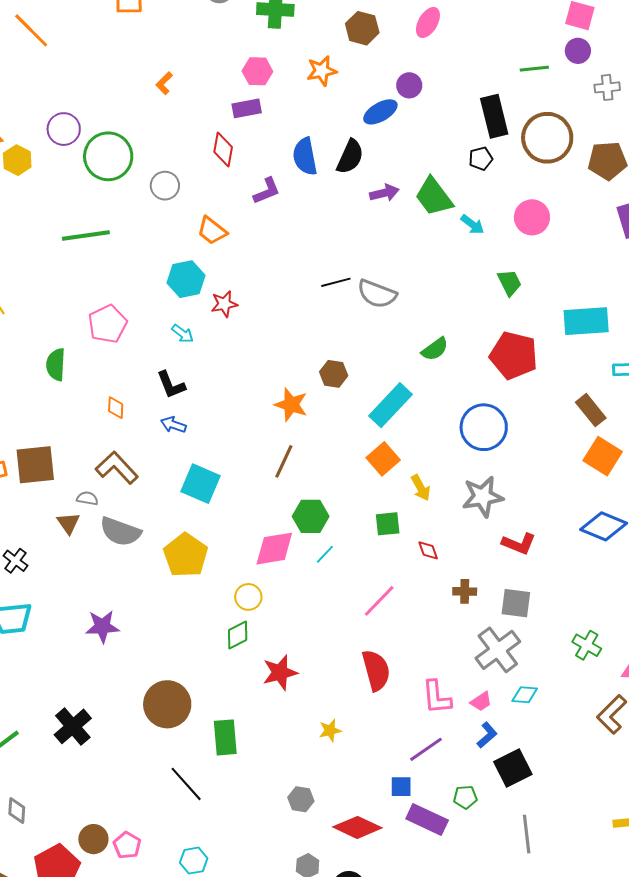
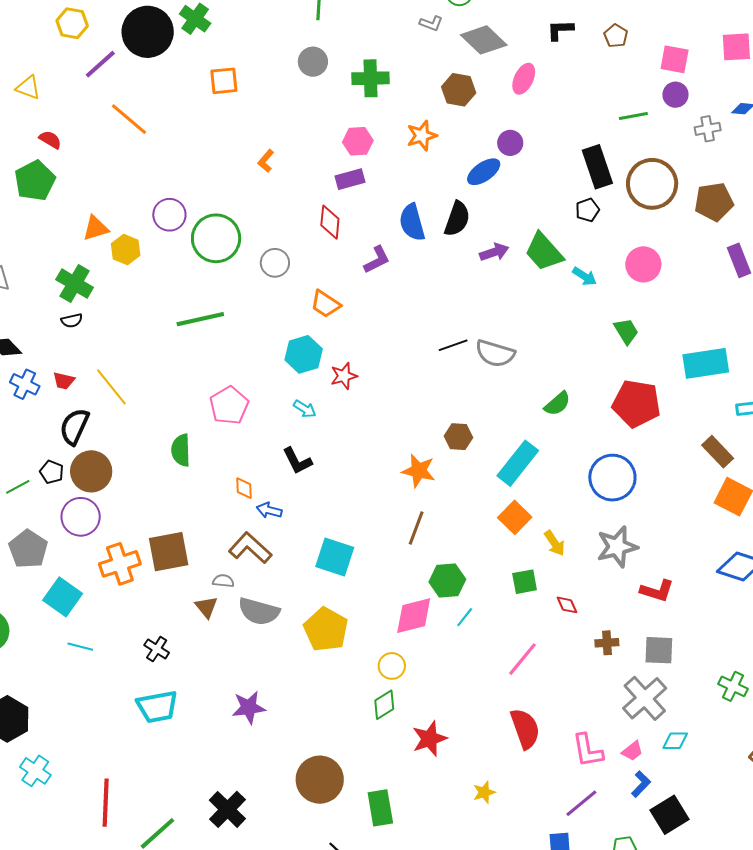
blue arrow: (173, 425) -> (269, 510), moved

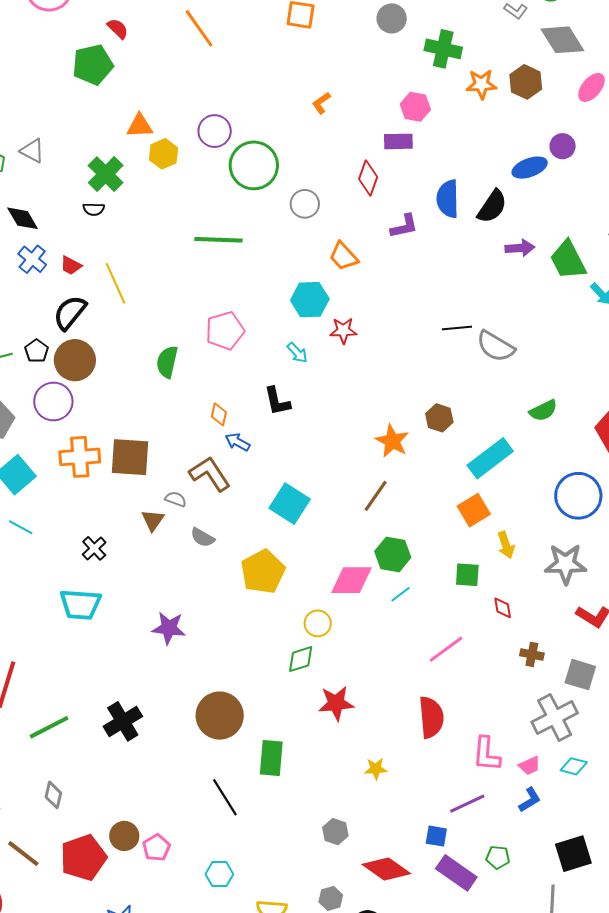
orange star: (422, 136) -> (481, 84), moved
gray semicircle: (259, 611) -> (203, 537), size x0.6
black square: (670, 815) -> (573, 854), moved

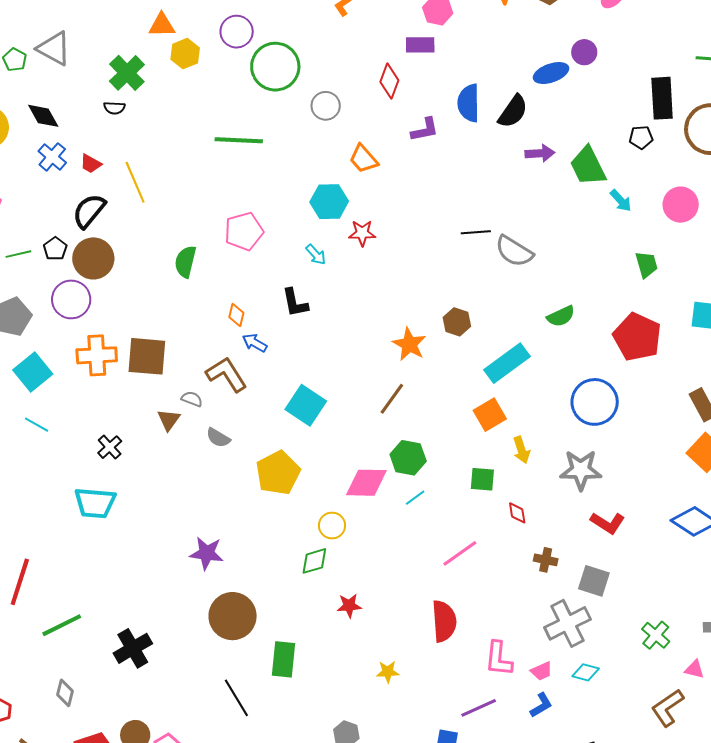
gray triangle: (32, 151) -> (54, 49), size x1.4
purple star: (169, 628) -> (207, 553), moved
red star: (336, 703) -> (349, 606), size x0.7
black cross: (123, 721) -> (133, 648), moved

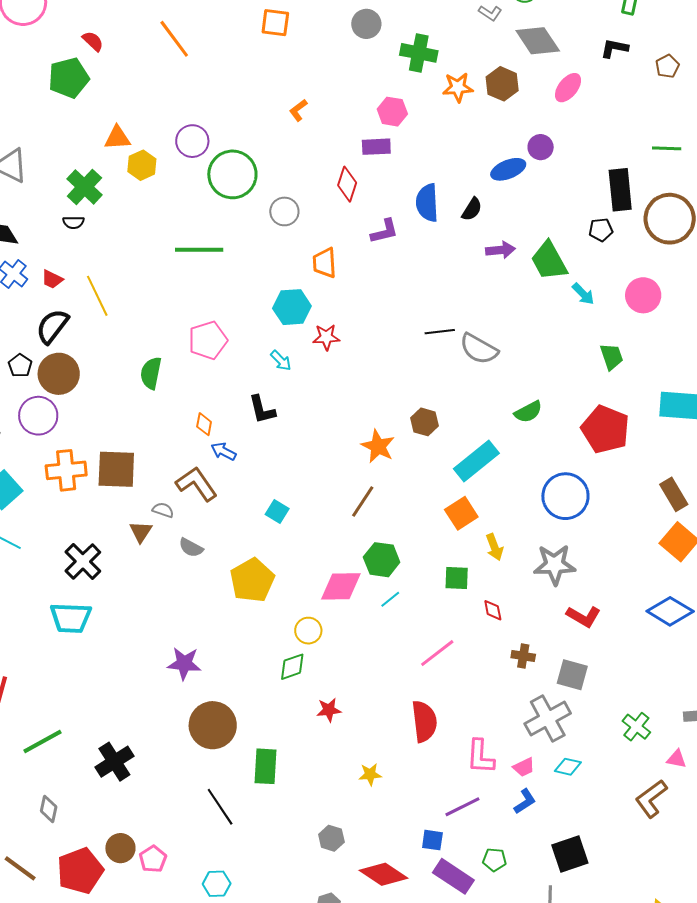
black semicircle: (513, 111) -> (472, 209), size x0.7
orange trapezoid: (364, 159) -> (325, 263), turned 40
cyan square: (306, 405) -> (277, 512), size x0.6
black cross: (110, 447) -> (83, 561), size x1.5

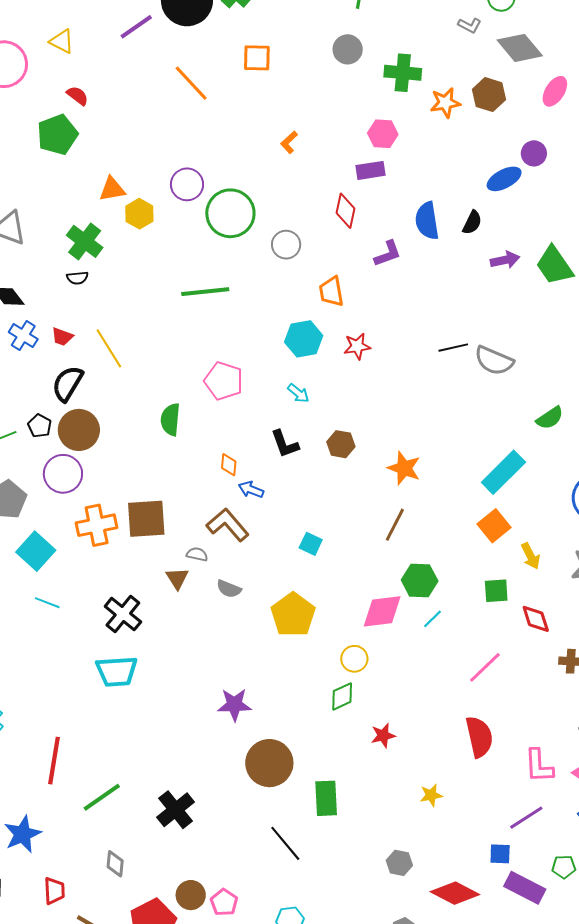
orange line: (174, 39) -> (191, 83), moved
red star: (326, 337) -> (357, 346), moved
pink pentagon: (208, 340) -> (224, 381), turned -30
brown hexagon: (425, 422) -> (341, 444), moved
red diamond: (493, 610) -> (536, 619), size x1.4

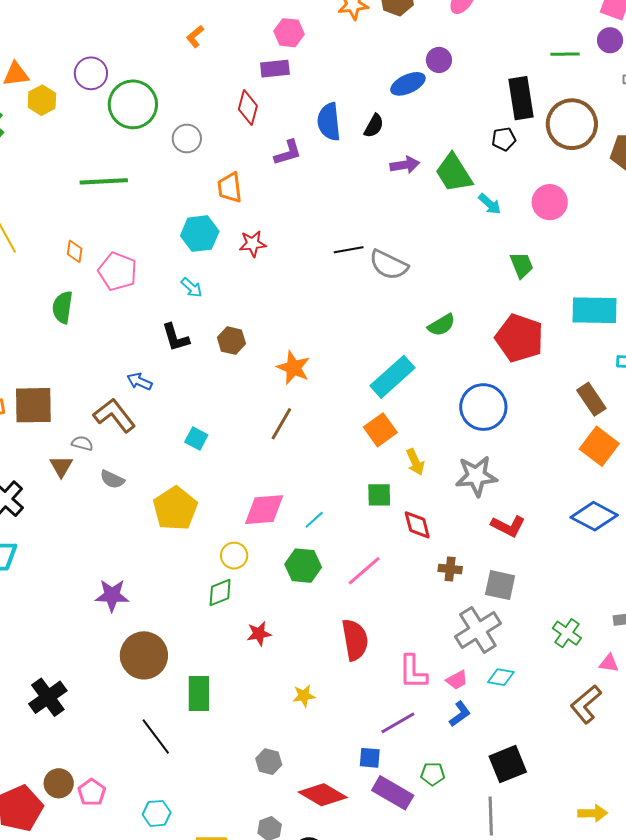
orange diamond: (229, 465) -> (75, 251), moved
green hexagon: (420, 580) -> (303, 566), moved

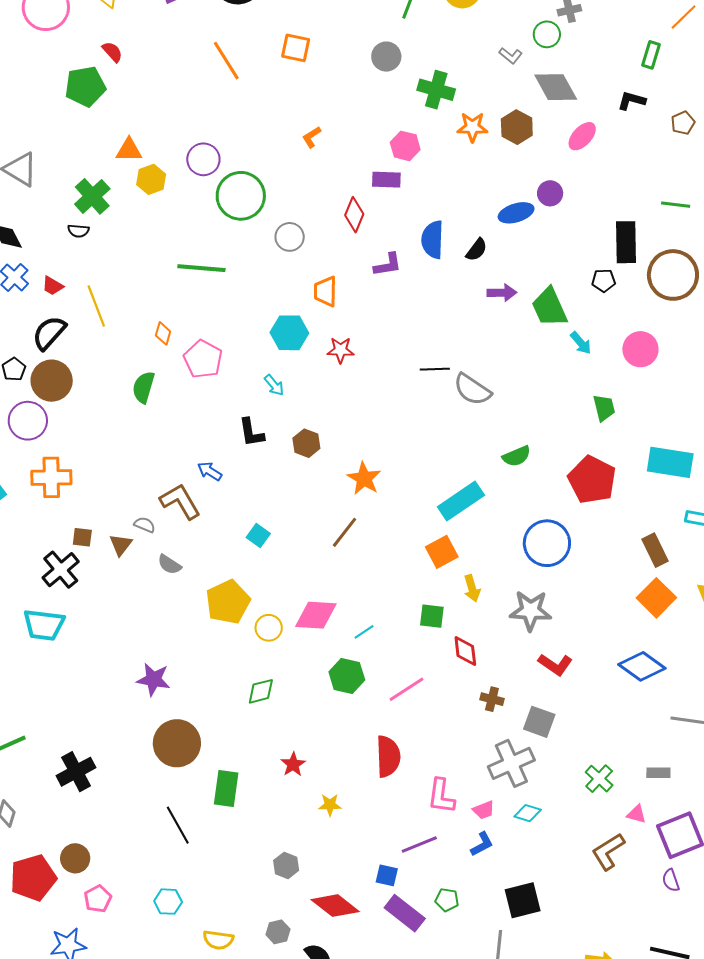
brown square: (33, 405) -> (82, 537), moved, size x0.5
yellow circle: (234, 556) -> (269, 628), moved
red star: (259, 634) -> (293, 764), moved, turned -30
pink pentagon: (92, 792) -> (98, 899), moved

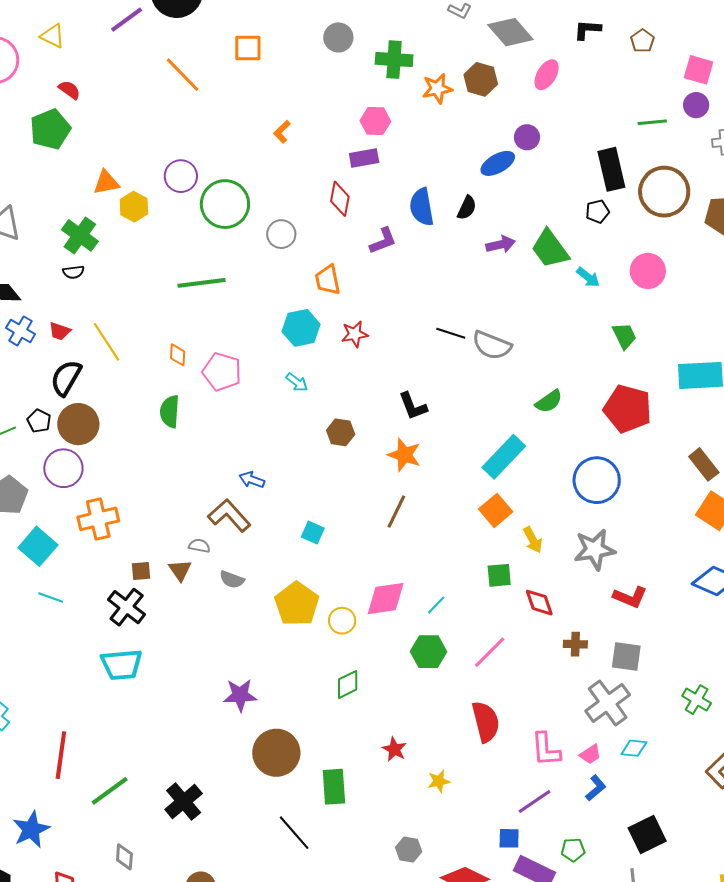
black line: (435, 369) -> (451, 333), turned 32
black L-shape: (251, 433) -> (413, 406), moved

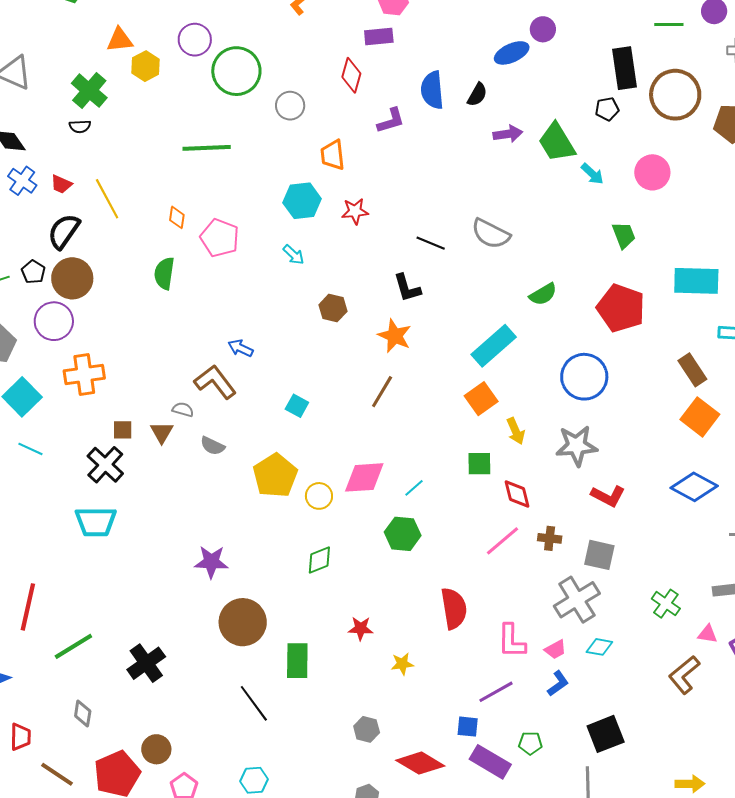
black line: (451, 333) -> (431, 243), moved
pink line: (490, 652) -> (503, 541), moved
red star: (394, 749) -> (361, 628), turned -30

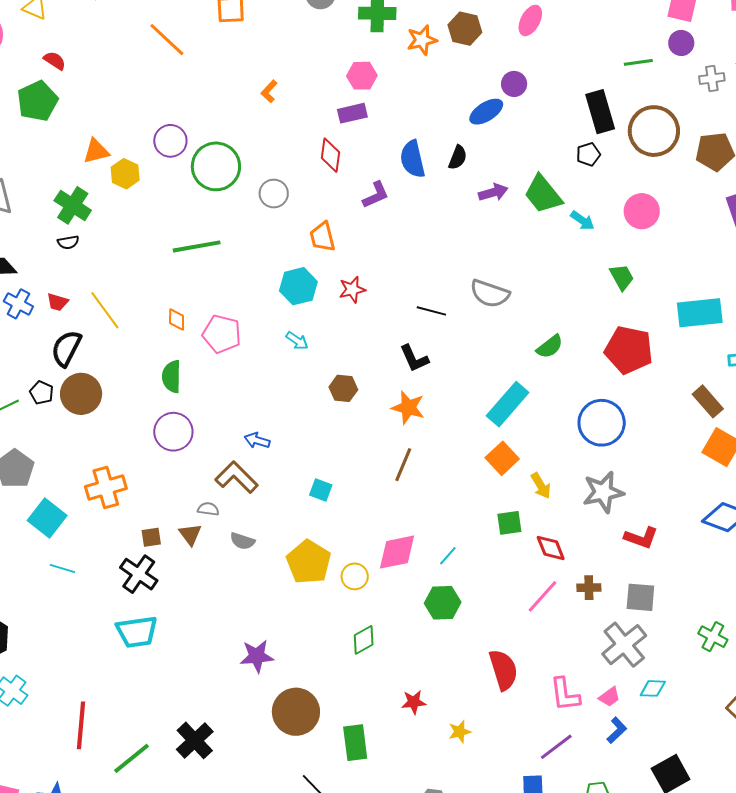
purple circle: (54, 321) -> (173, 432), moved
black cross: (146, 663) -> (195, 740), moved

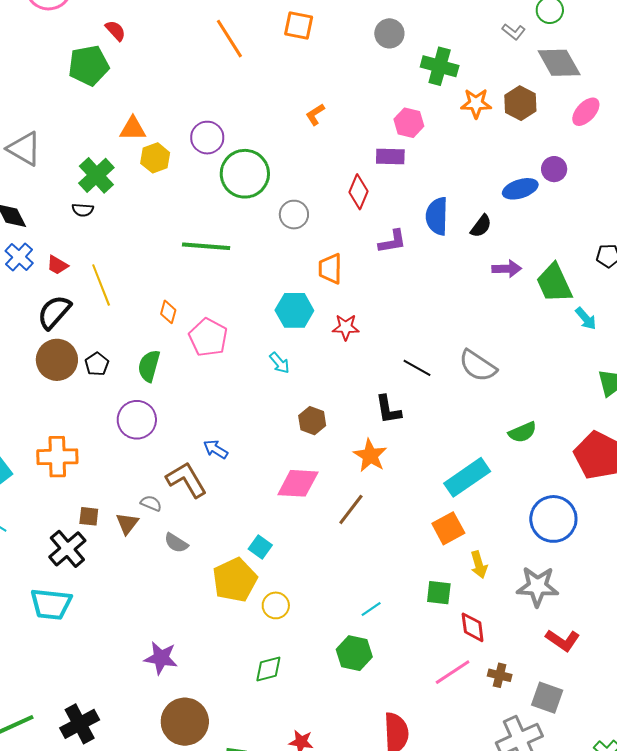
black pentagon: (42, 393) -> (97, 364), moved
cyan square: (321, 490) -> (260, 547), moved
pink diamond: (397, 552) -> (298, 483), moved

